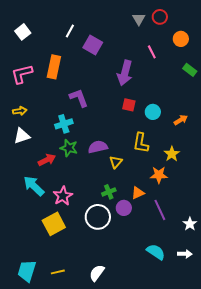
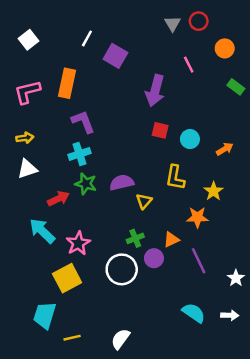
purple L-shape: (79, 98) -> (83, 122), moved
cyan trapezoid: (27, 271) -> (45, 315), moved

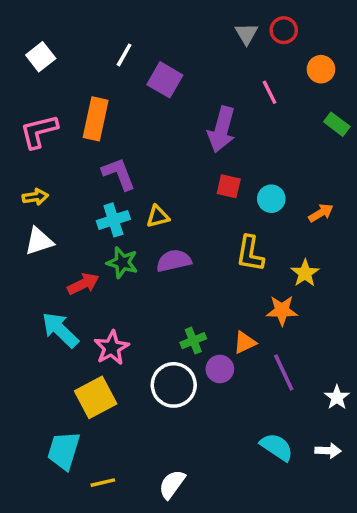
yellow triangle: (144, 201) -> (158, 216), moved, turned 35

